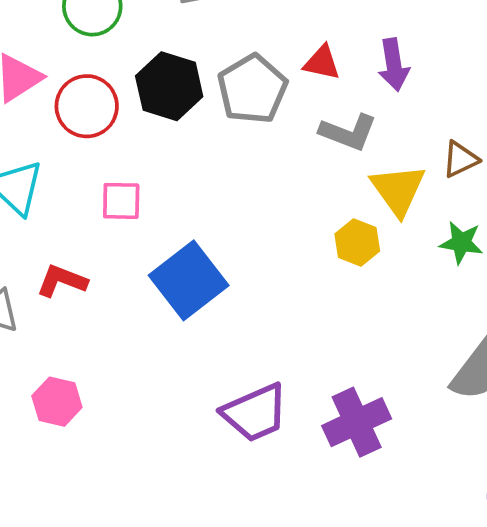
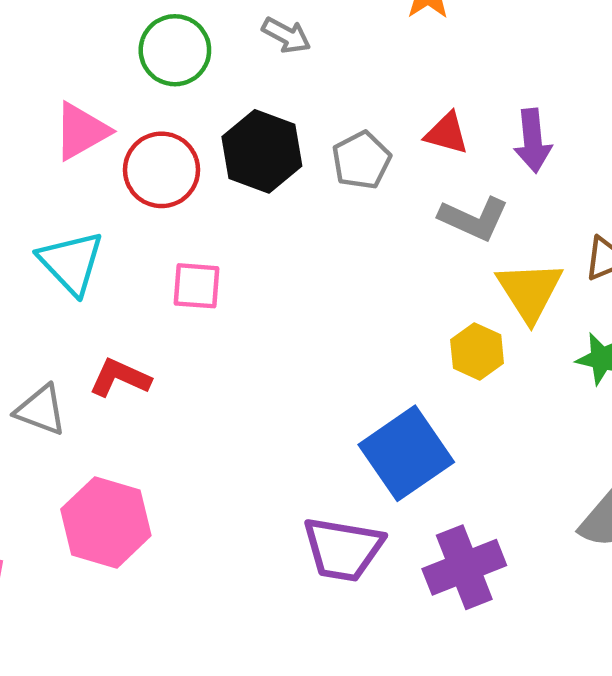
gray pentagon: (252, 89) -> (361, 160), size x0.7
blue square: (189, 280) -> (406, 453), moved
pink hexagon: (57, 402) -> (106, 522), size x1.5
purple trapezoid: (255, 413) -> (343, 549), turned 30

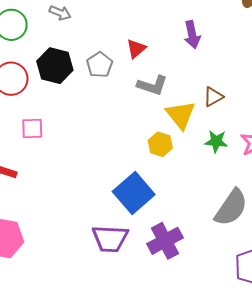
red triangle: (447, 133) -> (136, 49), turned -50
purple arrow: (533, 141) -> (192, 35), moved

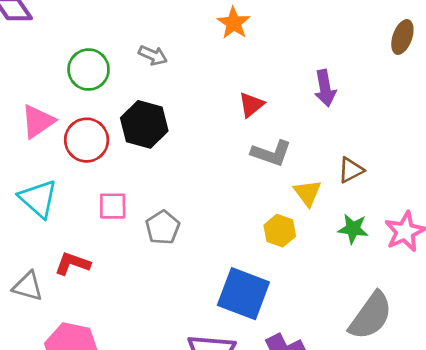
gray pentagon: (100, 65) -> (163, 227), moved
yellow triangle: (181, 115) -> (307, 193), size x0.7
blue square: (134, 193) -> (243, 294), turned -30

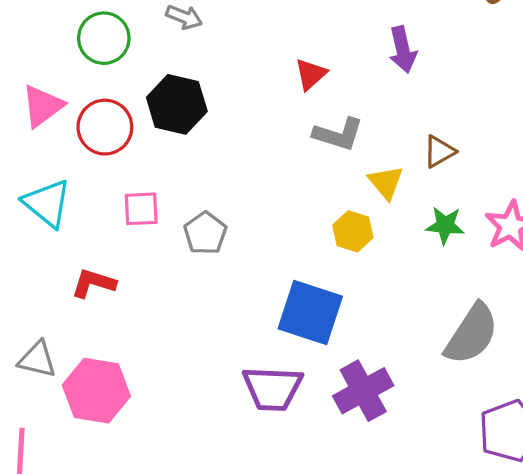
gray triangle: (28, 286) -> (37, 359), moved

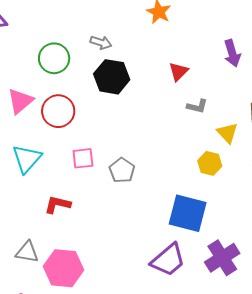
black hexagon: (177, 104) -> (112, 77), moved
gray L-shape: (338, 134) -> (197, 106), size x0.7
cyan triangle: (47, 203) -> (27, 159), turned 36
purple trapezoid: (273, 388) -> (168, 260), turned -39

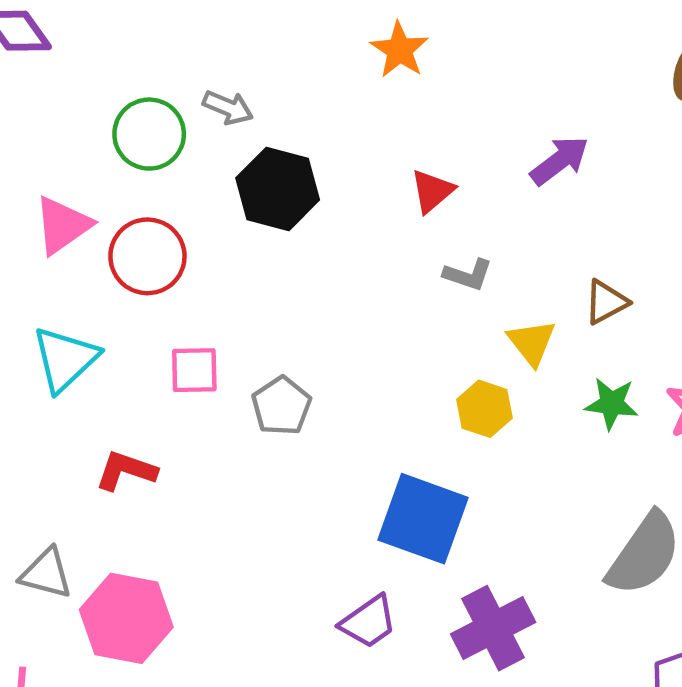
gray arrow: (101, 43) -> (228, 107), moved
purple arrow: (232, 53) -> (560, 161), turned -116
purple trapezoid: (168, 260) -> (368, 622), size x0.7

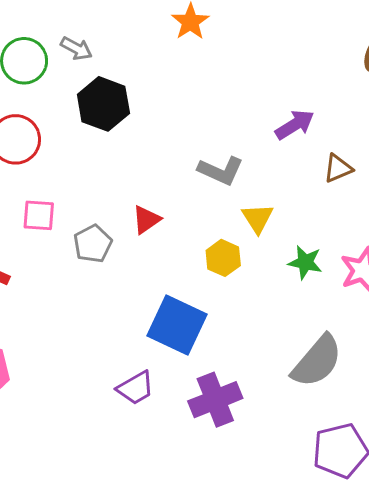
purple arrow: (560, 161) -> (295, 125), moved
red triangle: (432, 191) -> (146, 220), moved
gray L-shape: (468, 275) -> (221, 171), size x1.4
brown triangle: (606, 302) -> (338, 168), moved

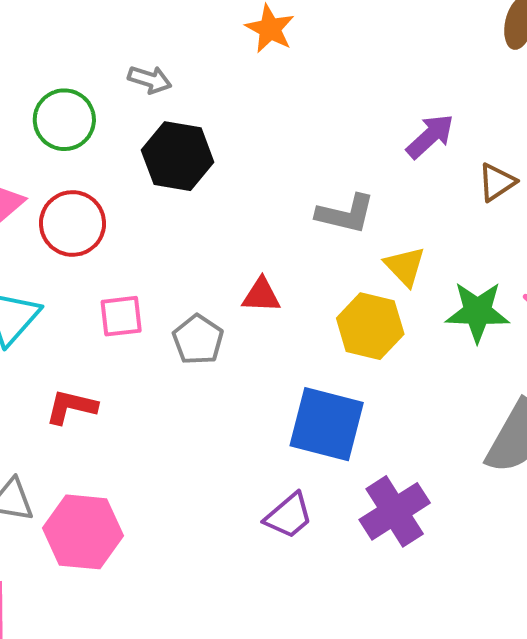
gray arrow: (76, 48) -> (150, 80), moved
red triangle: (146, 220) -> (261, 295), turned 48
yellow hexagon: (223, 258) -> (370, 326), size x1.4
green star: (305, 262) -> (477, 312), size x1.4

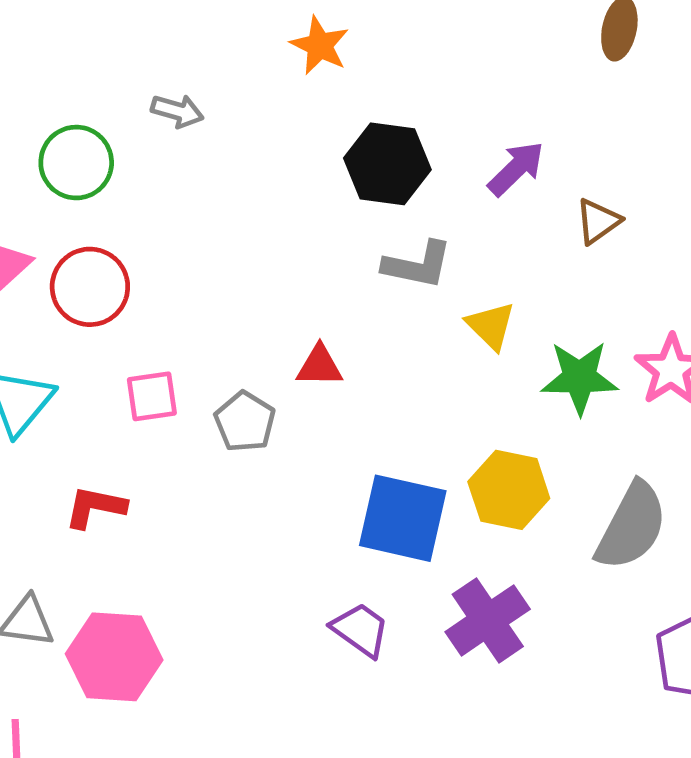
black hexagon: (178, 156) -> (387, 164), moved
yellow hexagon: (370, 326) -> (509, 490), moved
purple trapezoid: (289, 516) -> (360, 630), turned -102

